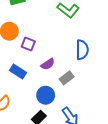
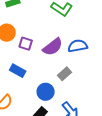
blue semicircle: (82, 50) -> (78, 46), turned -96
purple semicircle: (48, 64) -> (53, 47), moved, size x1.5

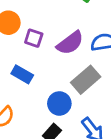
gray rectangle: (65, 74) -> (86, 80), size x1.5

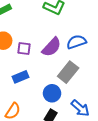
blue rectangle: (22, 74) -> (20, 77), turned -42

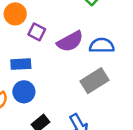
gray rectangle: (68, 72) -> (94, 81), moved
blue circle: (52, 93) -> (24, 92), moved

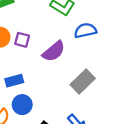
purple square: (37, 32) -> (22, 40), moved
blue semicircle: (102, 46) -> (85, 31), moved

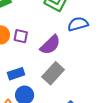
gray rectangle: (83, 82) -> (53, 73), moved

